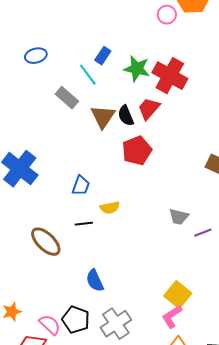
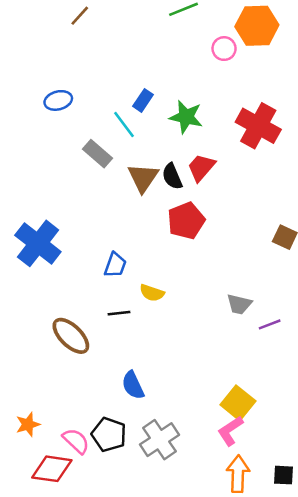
red cross: (170, 76) -> (258, 126), moved
yellow semicircle: (110, 208) -> (152, 293), turned 30

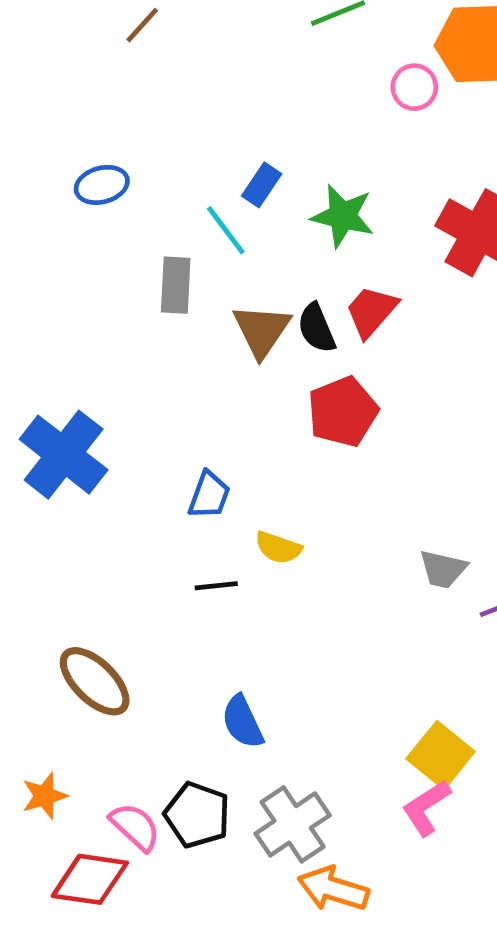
gray rectangle: (97, 154) -> (176, 285), turned 52
brown ellipse: (71, 336) -> (95, 681), moved
orange arrow: (238, 474) -> (333, 889), moved, turned -75

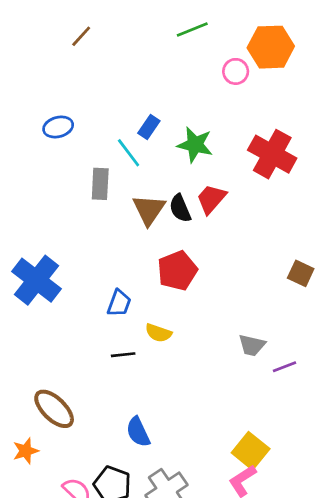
red pentagon: (343, 412) -> (177, 271), moved
orange star: (44, 796) -> (26, 451), moved

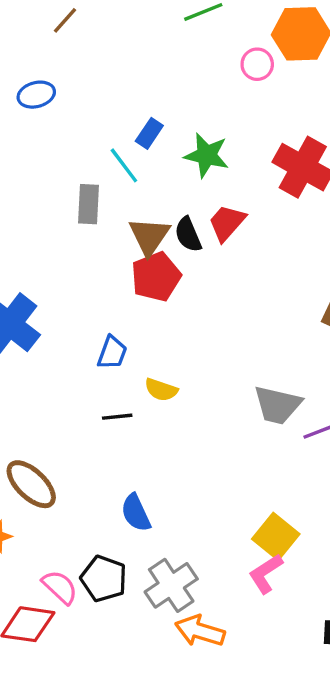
blue ellipse: (58, 127) -> (36, 95), moved
red pentagon: (177, 271) -> (156, 277), moved
gray trapezoid: (252, 345) -> (277, 405), size x1.4

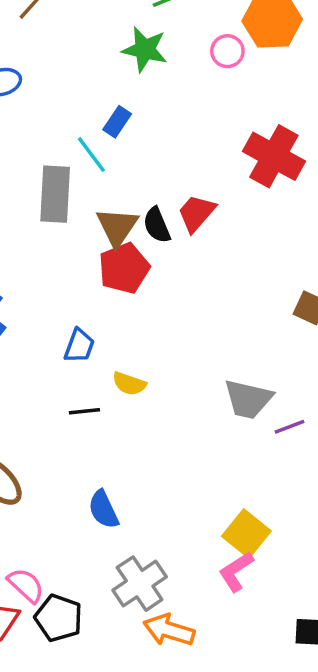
green star: (207, 155) -> (145, 49), moved
gray rectangle: (89, 204) -> (55, 194), size x1.4
black pentagon: (104, 579) -> (59, 618), moved

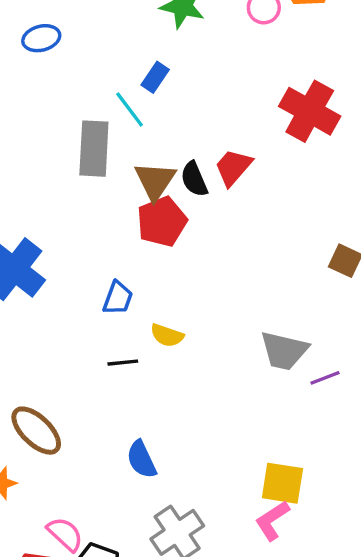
yellow square: (246, 534) -> (282, 483), turned -30

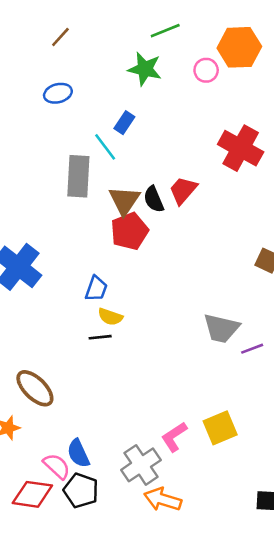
blue ellipse: (41, 38) -> (58, 93), moved
yellow semicircle: (167, 335) -> (110, 317), moved
blue semicircle: (141, 459) -> (78, 453), moved
yellow square: (282, 483) -> (220, 428), turned -32
pink L-shape: (272, 521) -> (174, 437), moved

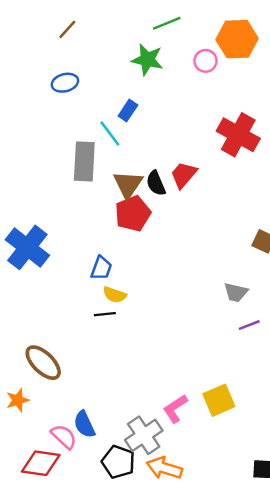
gray trapezoid: (221, 328) -> (236, 292), moved, size x0.7
black pentagon: (81, 490) -> (118, 462), moved

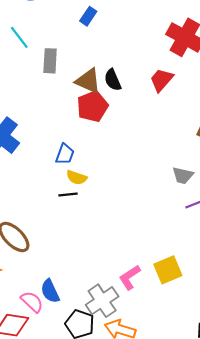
cyan line: (110, 134) -> (19, 37), moved
gray rectangle: (84, 161) -> (50, 61), size x0.7
red trapezoid: (184, 175) -> (162, 80), moved
brown triangle: (128, 184) -> (88, 81), turned -40

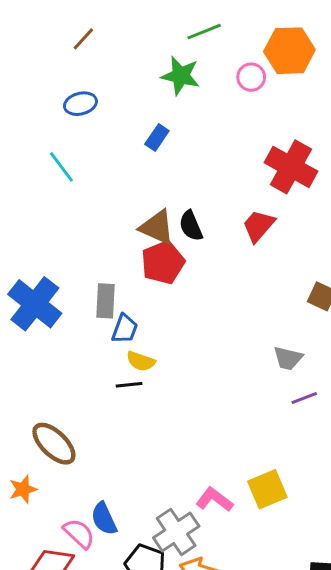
gray rectangle: (50, 61) -> (105, 301), moved
pink L-shape: (130, 277) -> (214, 500), turned 70

